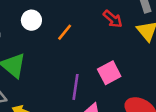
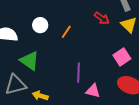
pink square: (109, 73) -> (122, 57), moved

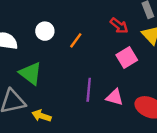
pink square: (122, 57) -> (127, 58), moved
pink triangle: (93, 91) -> (115, 97), moved

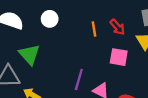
orange line: (76, 40) -> (94, 29), moved, turned -56
pink square: (127, 58) -> (119, 57), turned 30

